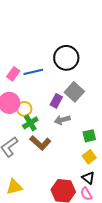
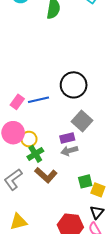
purple rectangle: (56, 101) -> (67, 138), moved, turned 48
green square: (89, 136) -> (85, 181), moved
yellow square: (89, 157) -> (98, 190), turned -32
black triangle: (88, 178) -> (97, 212), turned 32

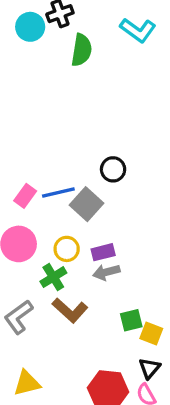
black circle: (74, 85) -> (113, 169), size x0.6
gray square: (82, 121) -> (87, 204), moved
yellow circle: (29, 139) -> (67, 249), moved

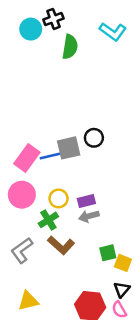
pink rectangle: (25, 196) -> (27, 158), size x1.5
gray square: (87, 204) -> (69, 148), moved, turned 35

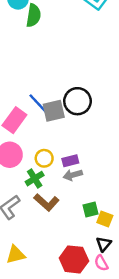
green semicircle: (70, 47) -> (33, 15), moved
black circle: (94, 138) -> (77, 101), size x1.5
blue line: (52, 155) -> (38, 104), moved, turned 60

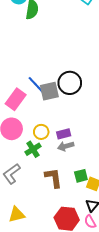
brown L-shape: (47, 202) -> (53, 178), moved, turned -140

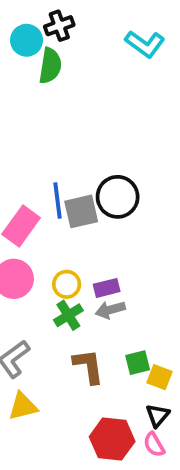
blue line: (36, 85) -> (57, 201), turned 36
green cross: (33, 149) -> (68, 315), moved
yellow triangle: (17, 215) -> (23, 406), moved

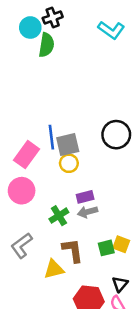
black circle: (118, 197) -> (116, 135), moved
yellow circle: (67, 284) -> (69, 163), moved
yellow square: (159, 377) -> (121, 244), moved
yellow triangle: (23, 406) -> (54, 269), moved

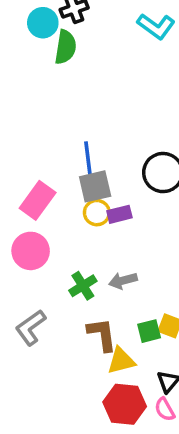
blue line: (51, 137) -> (88, 159), moved
purple rectangle: (85, 197) -> (119, 214), moved
yellow triangle: (54, 269) -> (121, 361), moved

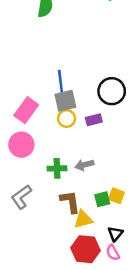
purple rectangle: (119, 214) -> (94, 120), moved
green cross: (83, 286) -> (57, 168), turned 30

